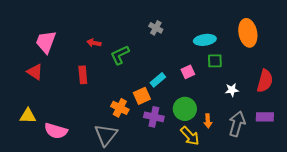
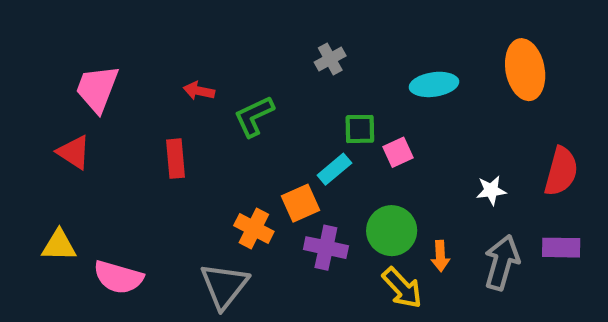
gray cross: (156, 28) -> (330, 59), turned 32
green square: (215, 61) -> (360, 129), moved

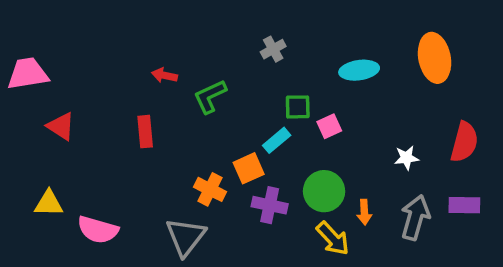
pink trapezoid: (97, 89) -> (28, 74), moved, turned 60

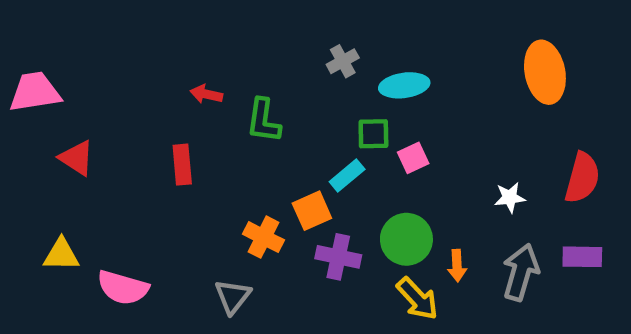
cyan ellipse: (359, 70) -> (404, 85), moved
green L-shape: (210, 96) -> (264, 121), turned -57
gray triangle: (185, 237) -> (233, 296), size x0.7

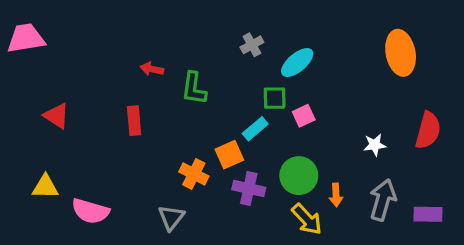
cyan ellipse: (404, 85) -> (297, 63), turned -32
pink trapezoid: (35, 92) -> (26, 38), moved
purple rectangle: (582, 257) -> (428, 214), moved

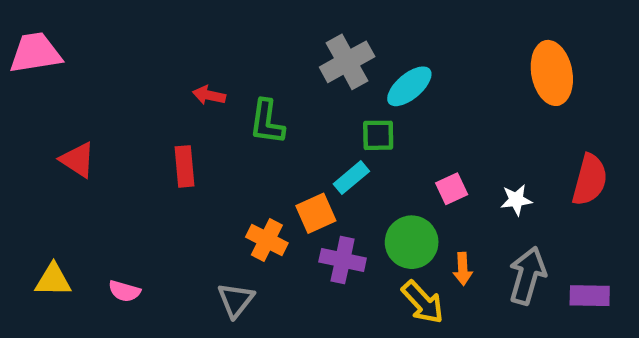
gray cross: (252, 45) -> (347, 62), size x1.6
pink square: (304, 116) -> (452, 189), moved
yellow triangle: (45, 187) -> (53, 280), moved
pink semicircle: (90, 211) -> (124, 291), size x0.6

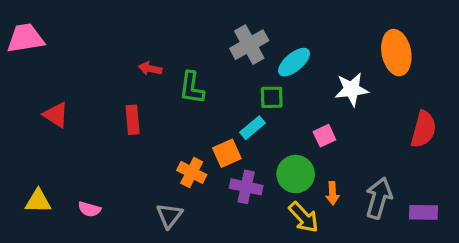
white star: (516, 200) -> (352, 89), moved, size x1.5

